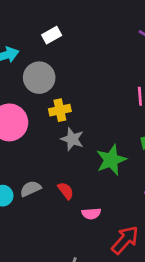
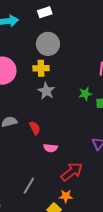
gray circle: (39, 78) -> (48, 44), moved
green star: (111, 160) -> (85, 94), moved, size x0.6

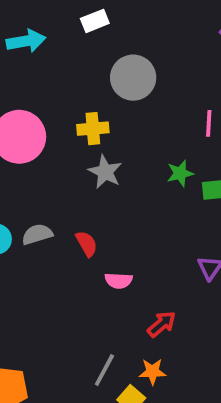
gray circle: (48, 44) -> (133, 78), moved
red arrow: (72, 172) -> (162, 324), size x0.7
gray line: (29, 186) -> (104, 370), moved

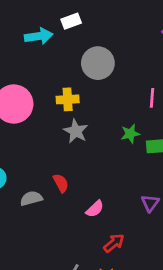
cyan arrow: (26, 41) -> (39, 36), moved
gray semicircle: (37, 234) -> (31, 198), moved
pink semicircle: (119, 281) -> (95, 209), moved, turned -48

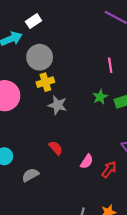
gray circle: (98, 63) -> (40, 57), moved
gray semicircle: (31, 198) -> (30, 175), moved
red arrow: (114, 243) -> (109, 170), moved

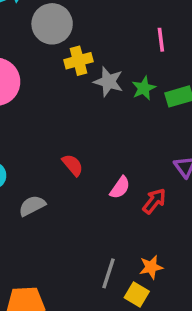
yellow cross: (45, 82) -> (79, 61), moved
gray star: (58, 105) -> (108, 82), moved

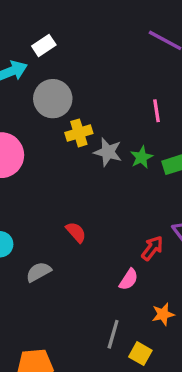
pink semicircle: (120, 188) -> (129, 279), moved
red arrow: (154, 201) -> (152, 248), moved
orange star: (151, 267) -> (163, 314), moved

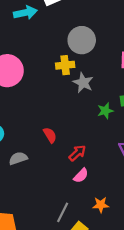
gray circle: (53, 99) -> (82, 40), moved
green star: (142, 157) -> (105, 111), moved
red arrow: (152, 248) -> (77, 153), moved

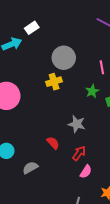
gray star: (83, 83) -> (77, 124), moved
green star: (105, 111) -> (92, 91), moved

